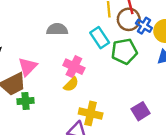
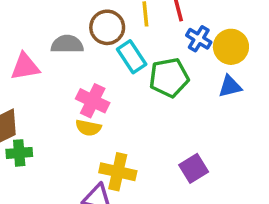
brown circle: (129, 19) -> (107, 27), moved
pink triangle: (28, 67) -> (25, 67), moved, turned 36
yellow semicircle: (71, 84) -> (88, 128), turned 56

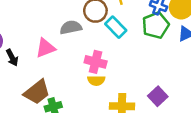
green pentagon: (169, 78) -> (156, 25), moved
purple square: (194, 168) -> (158, 96), moved

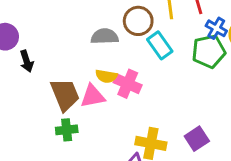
pink triangle: (46, 48) -> (93, 96), moved
yellow semicircle: (96, 81) -> (106, 76), moved
brown trapezoid: (37, 92) -> (65, 95), moved, turned -84

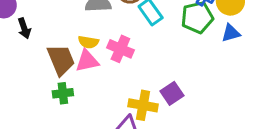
yellow semicircle: (106, 76) -> (88, 42), moved
purple square: (197, 139) -> (172, 93), moved

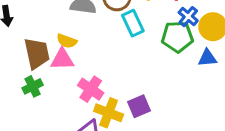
pink cross: (120, 49) -> (91, 89), moved
green cross: (63, 93) -> (33, 86), turned -30

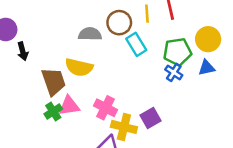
blue cross: (188, 17) -> (174, 72), moved
yellow semicircle: (67, 41) -> (79, 67), size x1.5
pink triangle: (62, 59) -> (69, 106), moved

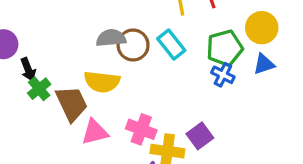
brown circle: (119, 23) -> (133, 45), moved
green cross: (53, 111) -> (39, 89), moved

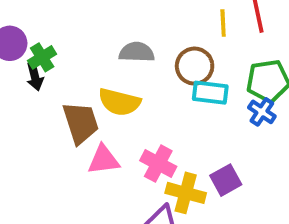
cyan rectangle: (171, 44) -> (210, 93), moved, turned -52
brown circle: (133, 45) -> (195, 66), moved
green cross: (39, 89) -> (42, 57), moved

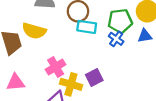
pink triangle: (104, 160) -> (16, 82), moved
pink cross: (158, 164) -> (56, 67), turned 30

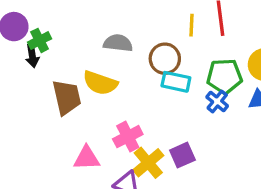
pink triangle: (16, 82) -> (87, 158), moved
yellow cross: (71, 84) -> (148, 163), turned 30

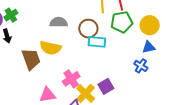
green cross: (40, 40) -> (11, 15), moved
green pentagon: (224, 76) -> (122, 22), moved
blue cross: (217, 101) -> (141, 66), moved

